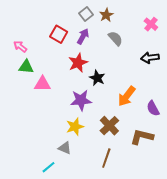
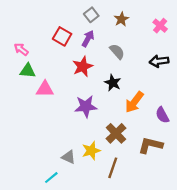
brown star: (106, 15) -> (121, 19), moved
gray semicircle: (115, 38) -> (117, 51), moved
black star: (97, 78) -> (113, 83), moved
yellow star: (75, 127) -> (91, 151), moved

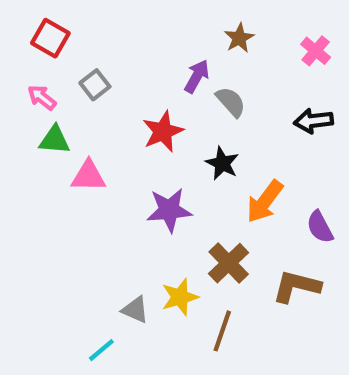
gray square: (91, 15) -> (95, 85), moved
red square: (62, 36) -> (50, 38), moved
purple arrow: (88, 39) -> (197, 76), moved

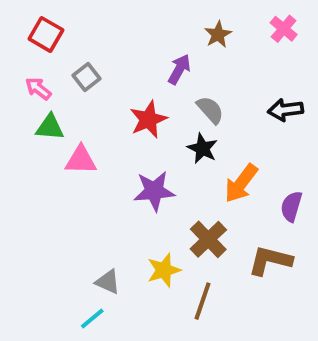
pink cross: (316, 51) -> (284, 29), moved
gray semicircle: (231, 102) -> (210, 110), moved
purple semicircle: (320, 227) -> (291, 206), turned 44
gray triangle: (135, 310) -> (108, 282), moved

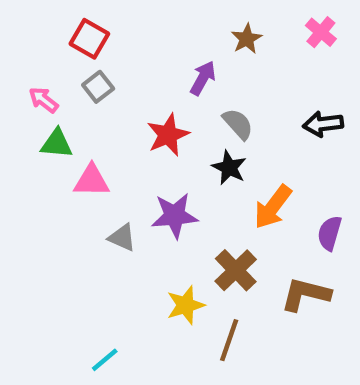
red square: (46, 34) -> (89, 39), moved
gray triangle: (108, 282) -> (122, 237), moved

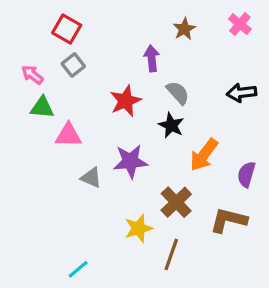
purple arrow: (203, 78) -> (152, 58), turned -35

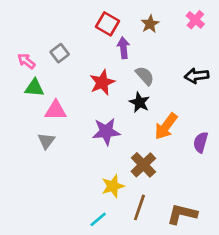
red square: (67, 29) -> (108, 24), moved
gray triangle: (91, 178) -> (46, 141), moved, turned 42
brown L-shape: (228, 220) -> (182, 214), moved
cyan line: (78, 269) -> (98, 219), moved

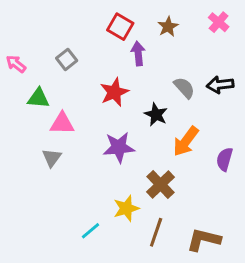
pink arrow: (26, 61) -> (16, 64), moved
gray semicircle: (145, 76) -> (184, 88), moved
cyan line: (98, 219) -> (90, 231), moved

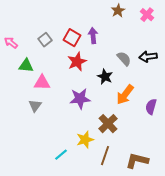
red square: (120, 27) -> (72, 38), moved
brown star: (168, 27) -> (118, 11), moved

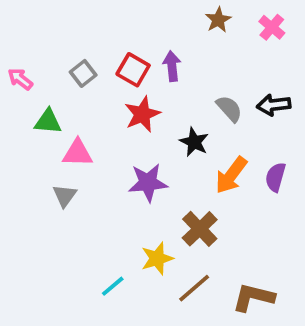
purple semicircle: (151, 107) -> (276, 177), moved
brown line: (105, 156) -> (194, 288), turned 30

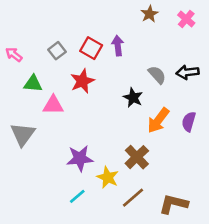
red star: (142, 114) -> (82, 81), moved
purple star: (148, 183) -> (80, 158), moved
gray triangle: (65, 196) -> (23, 134), moved, size x1.5
yellow star: (157, 258) -> (108, 177), turned -30

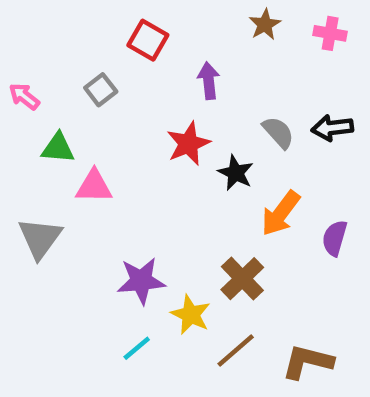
pink cross: (186, 19) -> (330, 33), turned -30
red square: (91, 48) -> (148, 40), moved
red star: (82, 81) -> (188, 144), moved
purple semicircle: (189, 122) -> (335, 238), moved

